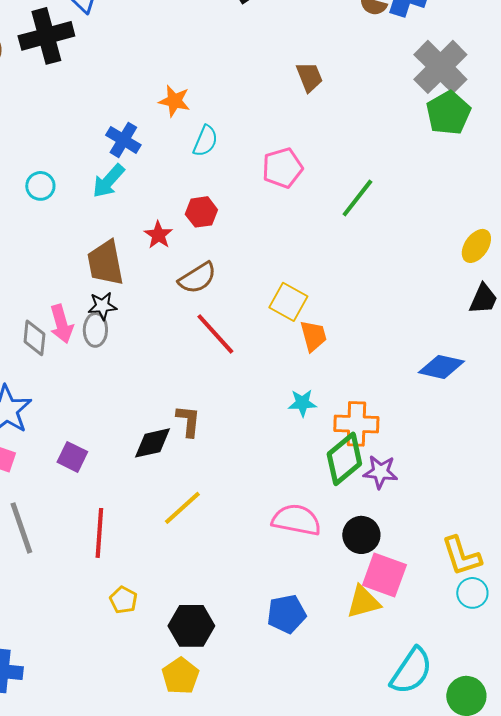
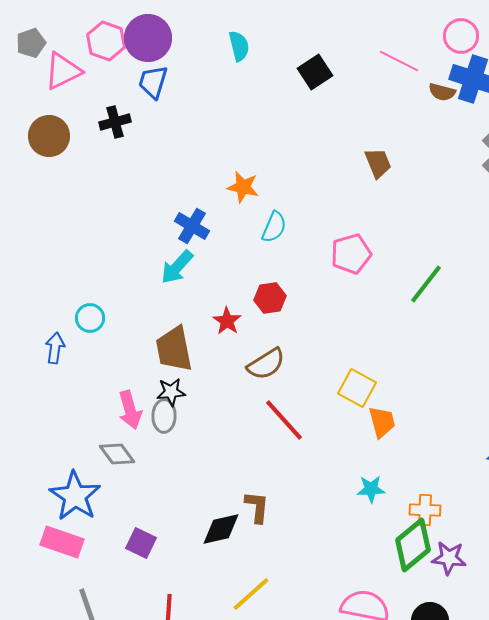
black cross: (46, 36) -> (115, 122), size x0.6
cyan circle: (40, 186) -> (90, 318), moved
gray diamond: (34, 338) -> (117, 454), moved, turned -42
orange cross: (356, 424) -> (425, 510), size x0.7

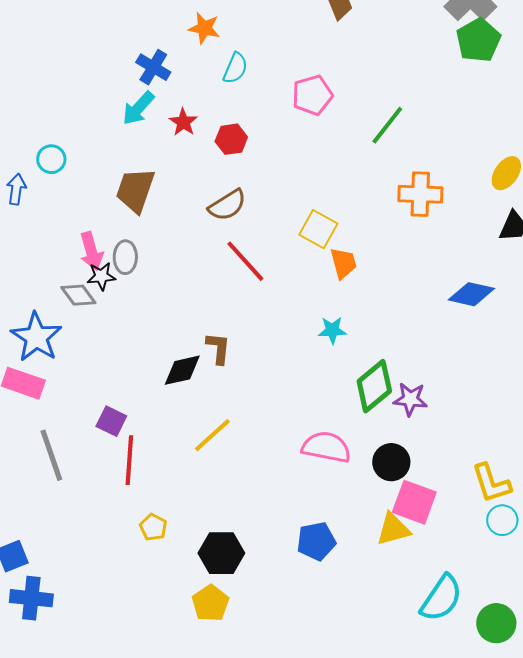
red star: (227, 321) -> (183, 122), moved
brown trapezoid: (174, 349) -> (135, 190), turned 30
black star: (171, 392) -> (101, 276), moved
orange cross: (425, 510) -> (420, 194), moved, size x1.4
purple square: (141, 543) -> (111, 421), moved

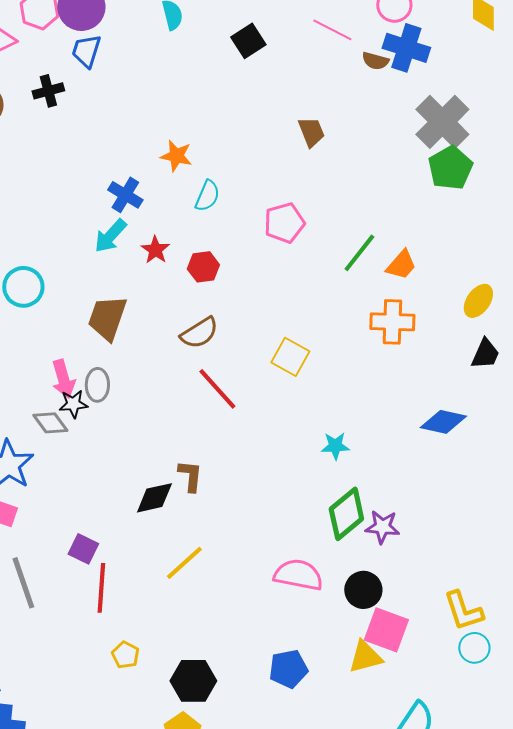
cyan circle: (51, 159) -> (23, 287), size x1.4
orange trapezoid: (343, 263) -> (401, 265), moved, turned 56
cyan star: (332, 330) -> (335, 446), moved

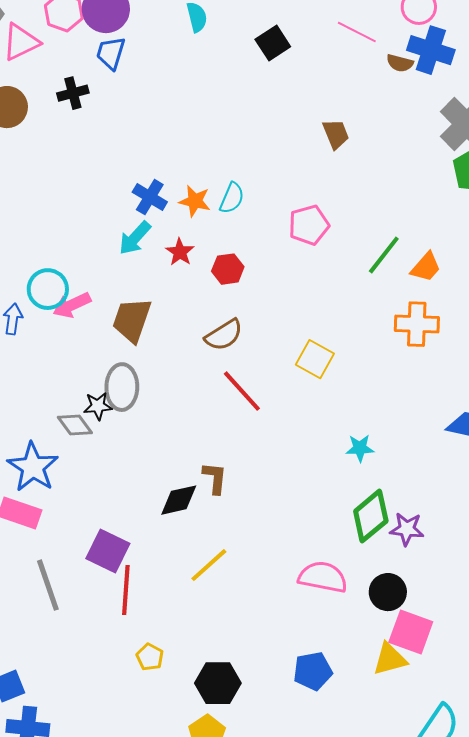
orange star: (176, 156) -> (195, 201), moved
pink arrow: (63, 379) -> (72, 305), moved, turned 81
gray ellipse: (97, 385) -> (122, 387), size x1.4
purple square: (83, 549) -> (108, 551), size x1.4

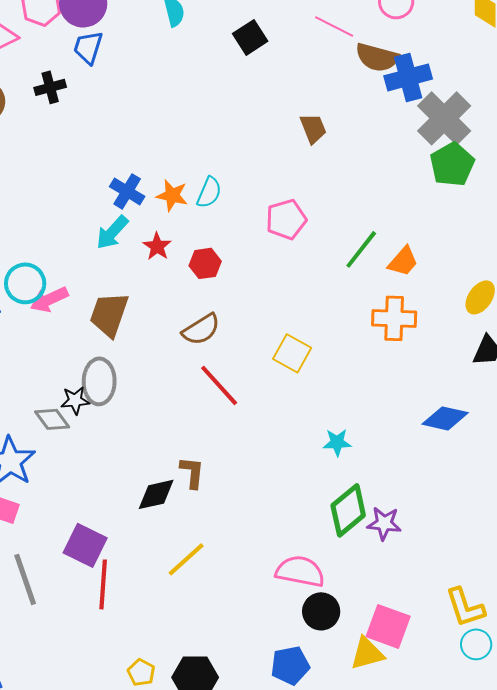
blue cross: (431, 50) -> (408, 77), moved, turned -33
brown semicircle: (400, 63) -> (377, 57), size x1.6
black circle: (388, 592) -> (321, 611), moved
yellow pentagon: (150, 657) -> (141, 672), moved

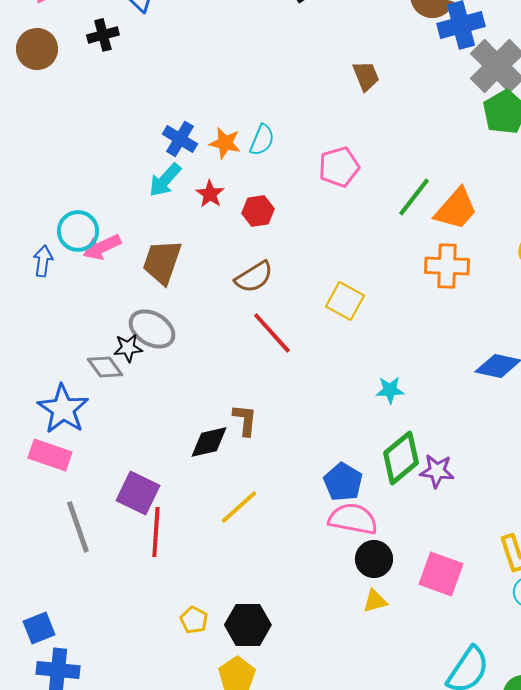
orange trapezoid: (403, 261) -> (456, 209), size x1.4
gray ellipse: (99, 381) -> (152, 329), turned -60
yellow triangle: (367, 653) -> (375, 601), moved, size x0.7
blue pentagon: (290, 665) -> (343, 482), moved, turned -30

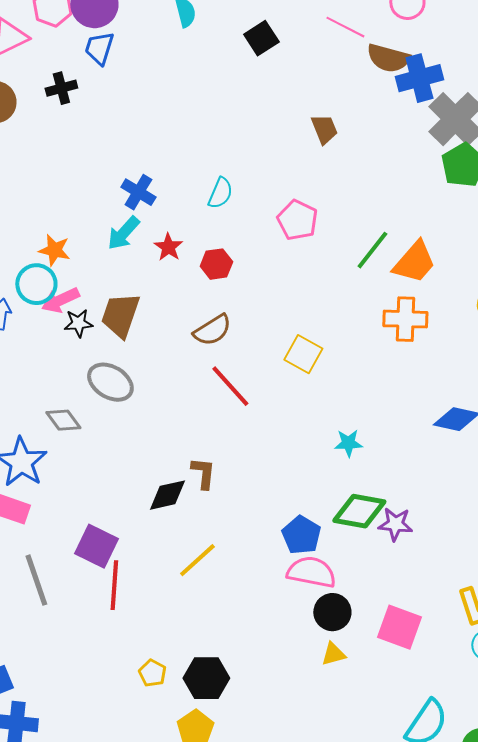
orange star: (225, 143) -> (54, 250), moved
pink pentagon: (339, 167) -> (297, 220), turned -30
black star: (128, 348) -> (78, 323), moved
green diamond: (401, 458) -> (359, 511), turned 50

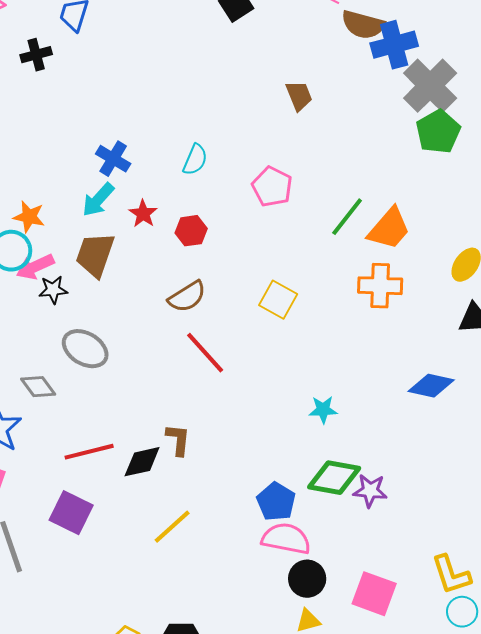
brown trapezoid: (120, 315) -> (95, 255), moved
yellow square: (303, 354) -> (278, 300), moved
red line: (114, 585) -> (89, 452), moved, turned 72

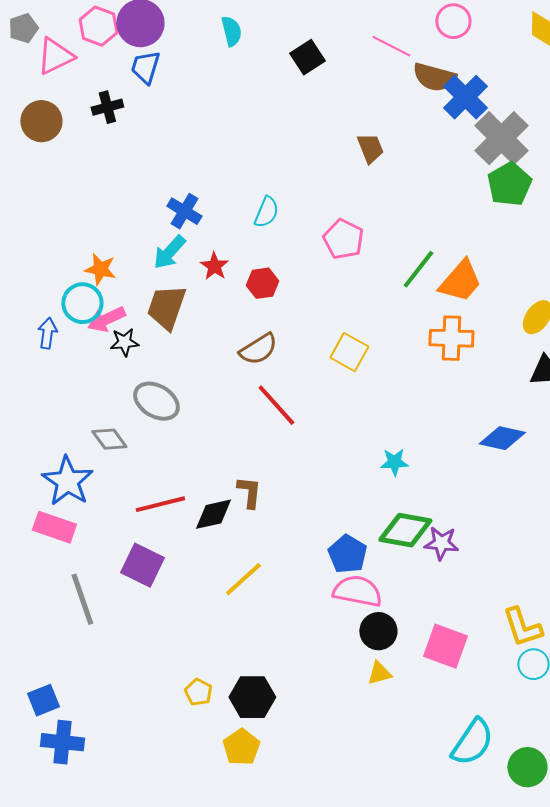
blue cross: (394, 45) -> (465, 97), turned -30

